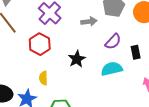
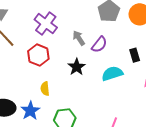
gray arrow: (89, 22) -> (79, 38), moved, turned -112
purple semicircle: (113, 42) -> (99, 45), moved

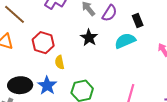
red hexagon: (38, 55) -> (43, 43), moved
black rectangle: (135, 55) -> (138, 20), moved

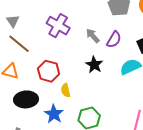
black ellipse: (20, 85) -> (26, 99), moved

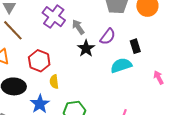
gray arrow: (93, 36) -> (78, 27), moved
black star: (94, 65) -> (86, 48), moved

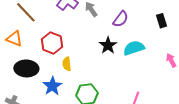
black rectangle: (135, 46) -> (162, 21), moved
black star: (86, 48) -> (108, 45), moved

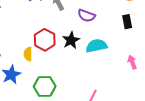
purple semicircle: (121, 19) -> (86, 16), turned 66
red hexagon: (52, 43) -> (45, 40), moved

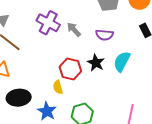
cyan semicircle: (96, 46) -> (122, 61), turned -35

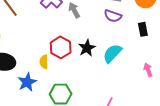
purple semicircle: (104, 35) -> (113, 16), moved

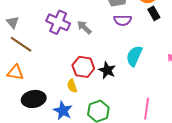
black rectangle: (143, 29) -> (154, 13), moved
black star: (87, 48) -> (107, 70), moved

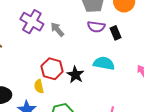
black rectangle: (154, 13) -> (116, 33), moved
cyan semicircle: (134, 56) -> (104, 63), turned 70

